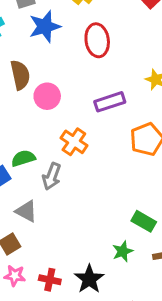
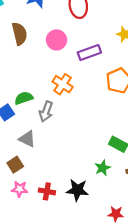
pink circle: (47, 96) -> (56, 40), moved
black star: (89, 279) -> (77, 190), turned -30

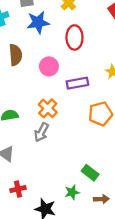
gray arrow: (46, 111) -> (41, 132), moved
red cross: (47, 191) -> (18, 189), moved, turned -32

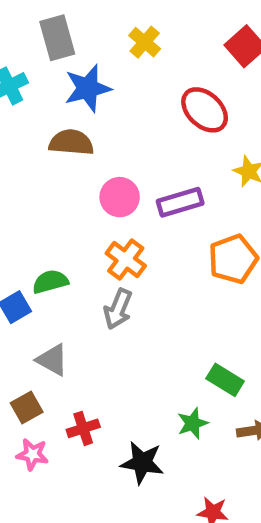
red ellipse: (74, 37) -> (205, 110), moved, turned -40
brown semicircle: (16, 55) -> (71, 142), moved, turned -75
pink circle: (49, 66) -> (120, 197), moved

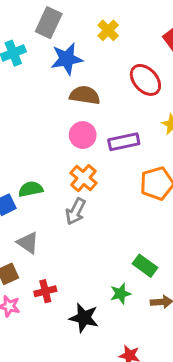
gray rectangle: (57, 38) -> (49, 23), turned 36
brown semicircle: (71, 142) -> (85, 95), moved

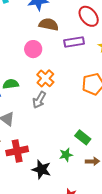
pink circle: (83, 135) -> (33, 49), moved
purple rectangle: (124, 142) -> (74, 42), moved
red cross: (45, 291) -> (17, 151), size x1.5

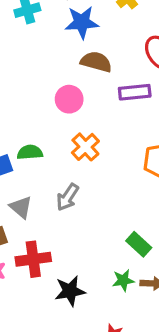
gray arrow: (39, 100) -> (68, 197), moved
green star: (66, 155) -> (123, 280), moved
black star: (41, 169) -> (70, 291), turned -30

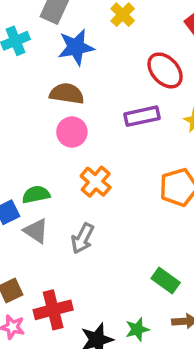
brown semicircle: (96, 62) -> (67, 94), moved
gray triangle: (21, 207) -> (36, 231), moved
green star: (123, 280) -> (137, 329), moved

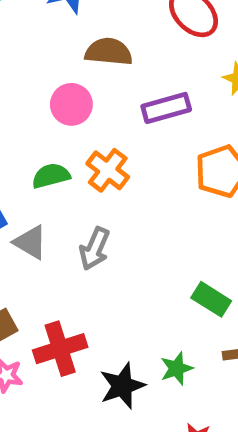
brown semicircle: (67, 94) -> (109, 52), moved
purple rectangle: (142, 116) -> (166, 108), moved
green semicircle: (36, 195) -> (51, 176), moved

